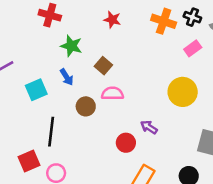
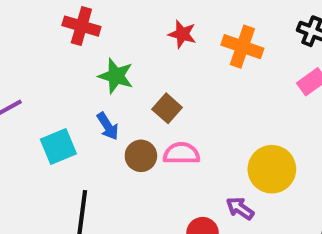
orange cross: (164, 21) -> (242, 47), moved
yellow circle: (183, 92) -> (272, 169), moved
brown circle: (86, 106) -> (141, 156), moved

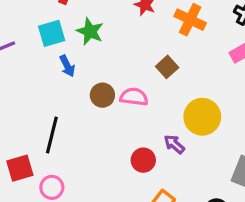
brown square: (167, 108) -> (167, 67), moved
blue arrow: (108, 126) -> (67, 66), moved
cyan square: (58, 146) -> (52, 33), moved

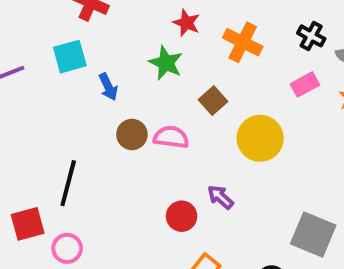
green star: (90, 31) -> (166, 63), moved
blue arrow: (67, 66) -> (108, 87), moved
yellow circle: (202, 117) -> (260, 138), moved

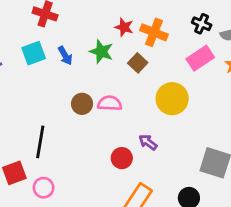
red star: (187, 23) -> (124, 27), moved
pink rectangle: (305, 84) -> (200, 58), size x1.4
blue arrow: (108, 87) -> (65, 56), moved
brown square: (213, 101) -> (138, 63), moved

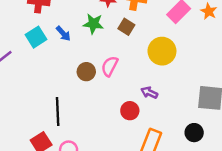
pink semicircle: (110, 103) -> (110, 66), turned -54

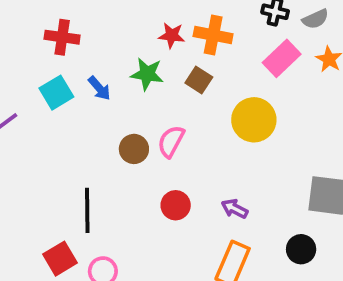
purple arrow: (149, 93) -> (235, 209), moved
red circle: (130, 111) -> (176, 205), moved

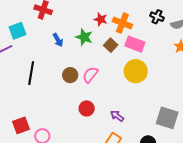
pink rectangle: (282, 58) -> (135, 44), moved, turned 54
cyan square: (56, 93) -> (17, 31), moved
black line: (87, 210) -> (31, 73), moved

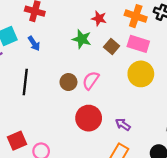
orange cross: (122, 23) -> (136, 16), moved
blue arrow: (58, 40) -> (34, 43), moved
red circle: (87, 108) -> (89, 118), size x1.5

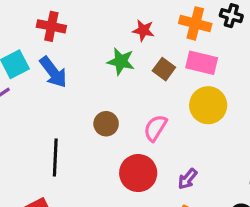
blue arrow: (34, 43) -> (53, 72), size x1.5
pink semicircle: (91, 80) -> (155, 128), moved
black line: (25, 82) -> (55, 158), moved
purple arrow: (123, 125) -> (188, 179), turned -80

